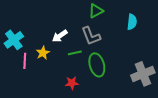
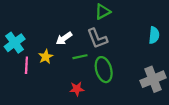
cyan semicircle: (132, 22) -> (154, 35), moved

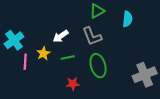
cyan semicircle: (154, 35) -> (127, 19), moved
green line: (80, 57) -> (68, 57), moved

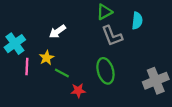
white arrow: (61, 36) -> (57, 32), moved
gray L-shape: (92, 36) -> (112, 36), moved
green line: (68, 57) -> (62, 73), moved, turned 40

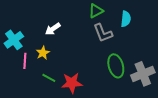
green ellipse: (105, 71) -> (116, 66), moved
green line: (62, 73) -> (49, 78), moved
red star: (78, 90) -> (72, 83), size x1.5

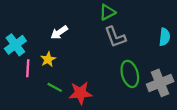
cyan semicircle: (126, 19) -> (165, 37), moved

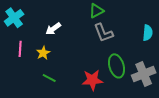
cyan cross: (15, 45) -> (14, 18), moved
pink line: (28, 68) -> (20, 49), moved
red star: (80, 93) -> (92, 80), moved

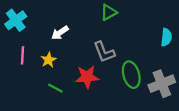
gray L-shape: (103, 33) -> (104, 52), moved
red star: (92, 80) -> (87, 77), moved

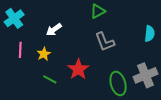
gray L-shape: (104, 52) -> (105, 42), moved
green ellipse: (131, 75) -> (118, 83), moved
red star: (87, 77) -> (78, 69), turned -30

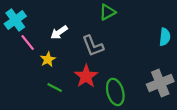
gray L-shape: (105, 42) -> (93, 46), moved
pink line: (20, 50) -> (28, 43), moved, turned -42
green ellipse: (118, 83) -> (115, 92), moved

